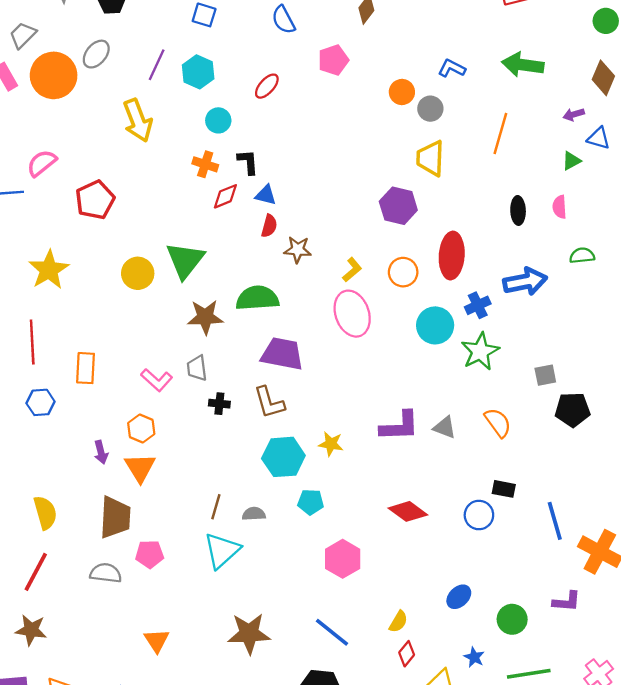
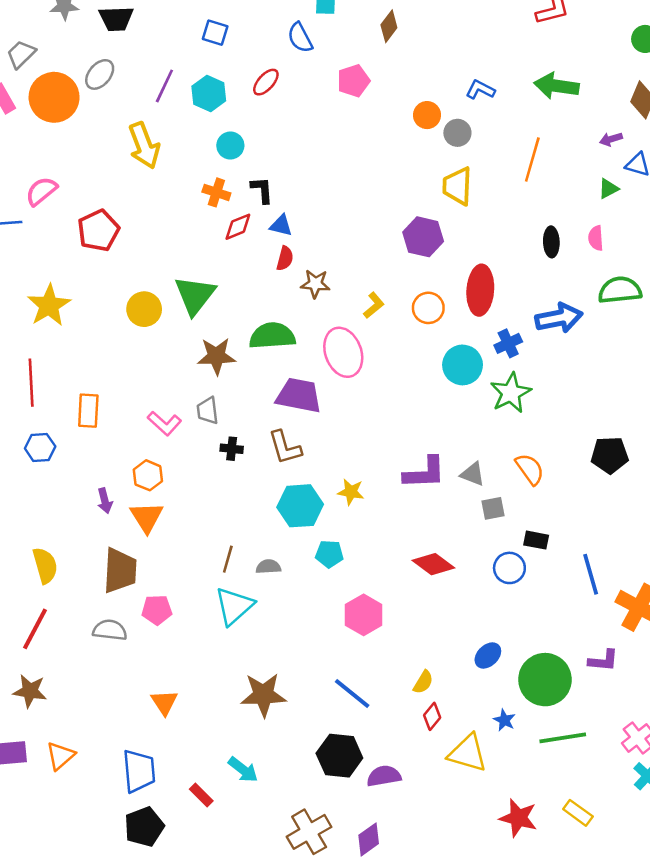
red ellipse: (267, 86) -> (266, 82), moved
green semicircle: (582, 256) -> (620, 290), size x1.6
pink ellipse: (352, 314) -> (343, 352), moved
gray square: (545, 375) -> (493, 508), moved
green circle: (512, 619) -> (545, 680), size x1.6

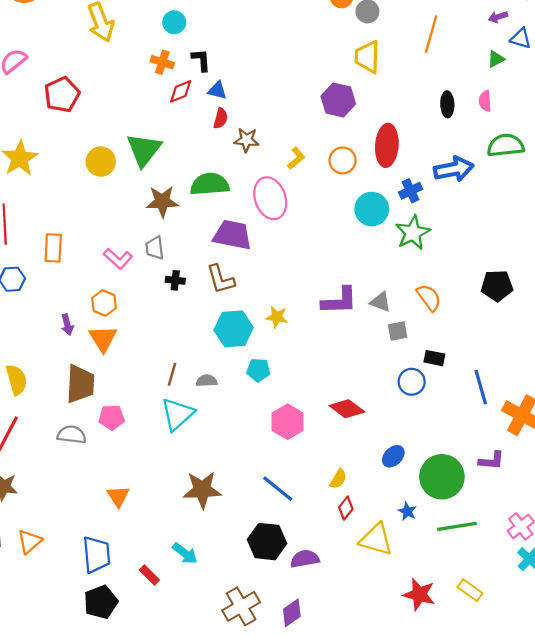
red diamond: (433, 564) -> (347, 409), moved

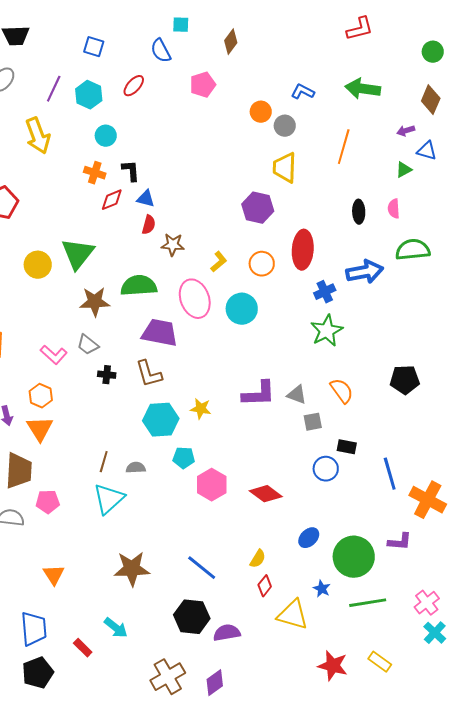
cyan circle: (372, 209) -> (242, 309), moved
gray trapezoid: (155, 248) -> (88, 345), turned -45
pink hexagon: (288, 422) -> (212, 485), moved

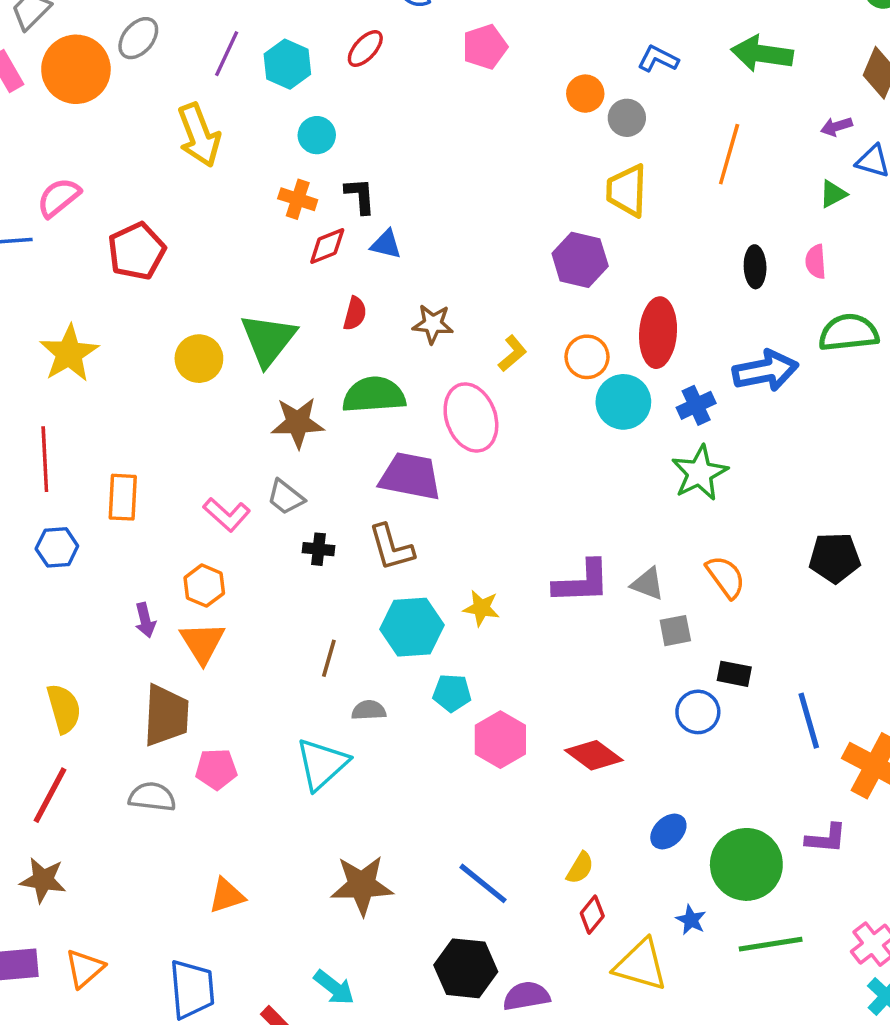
red semicircle: (149, 225) -> (355, 314), moved
cyan circle: (242, 309) -> (623, 402), moved
brown line: (104, 462) -> (329, 658), moved
orange triangle: (54, 575) -> (227, 896), turned 45

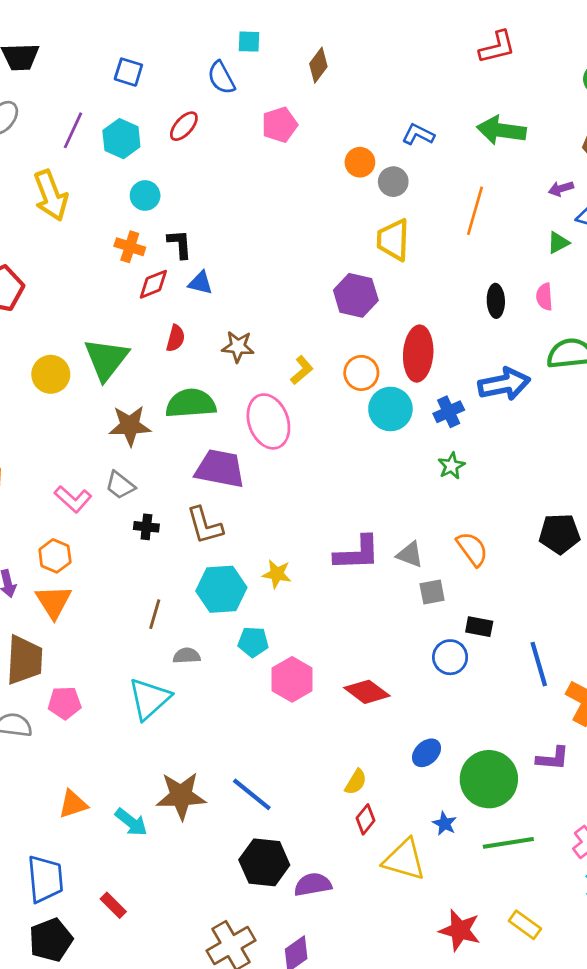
green star: (700, 473) -> (451, 466), size x0.6
blue line: (483, 883) -> (252, 794), moved
cyan arrow: (334, 987) -> (131, 822), moved

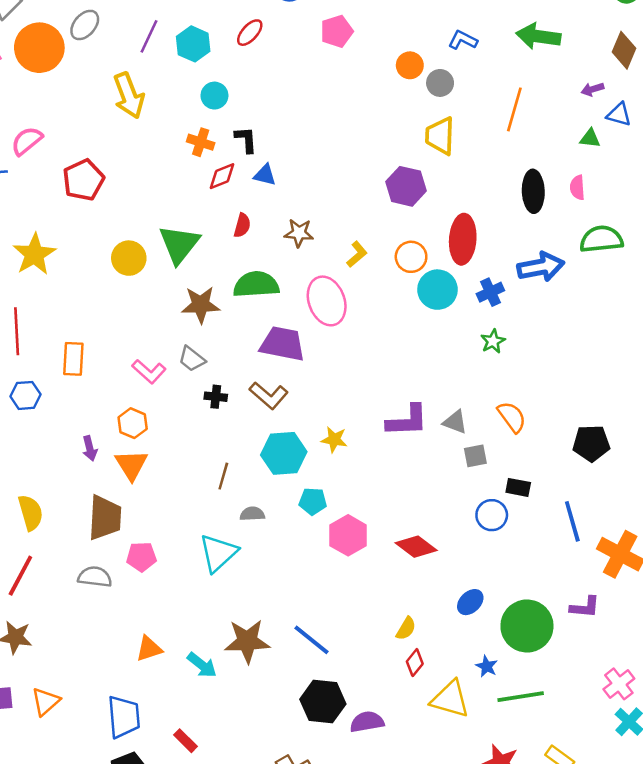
green triangle: (558, 243) -> (590, 138), turned 35
black ellipse: (496, 301) -> (533, 191), size x1.4
brown L-shape: (205, 525) -> (269, 395), turned -33
black pentagon: (560, 534) -> (591, 443), moved
green line: (508, 843) -> (521, 697), moved

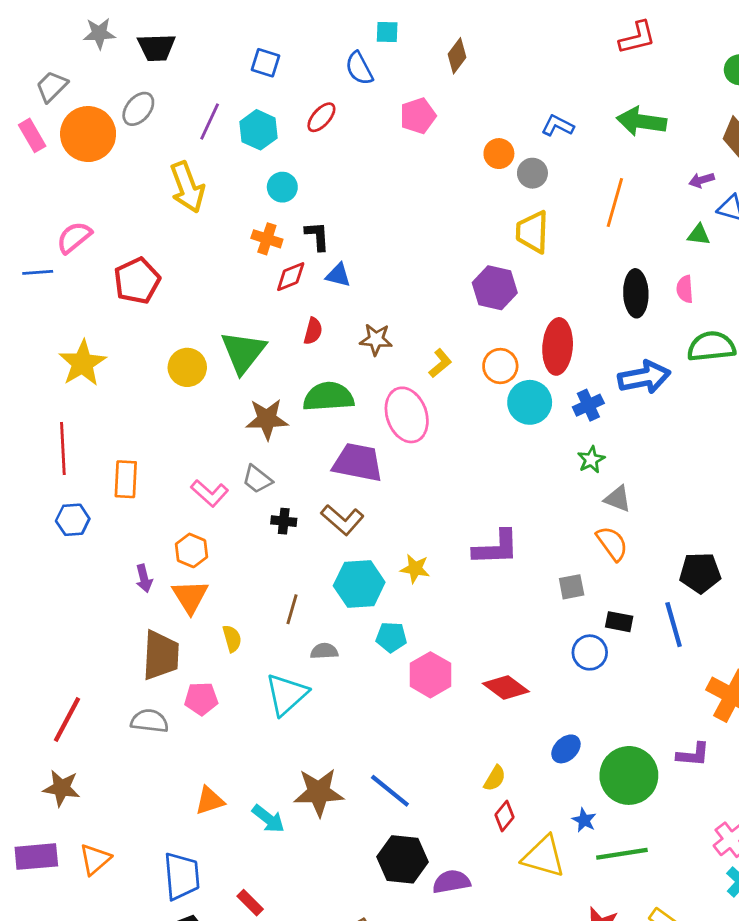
gray triangle: (455, 422) -> (618, 499), moved
yellow semicircle: (31, 513) -> (232, 639), moved, size x0.7
blue line: (572, 521) -> (674, 625), moved

